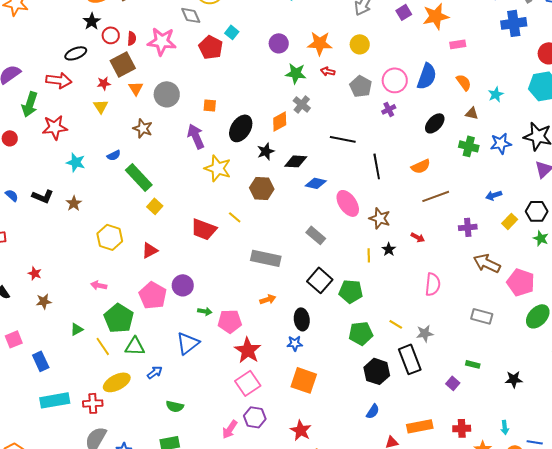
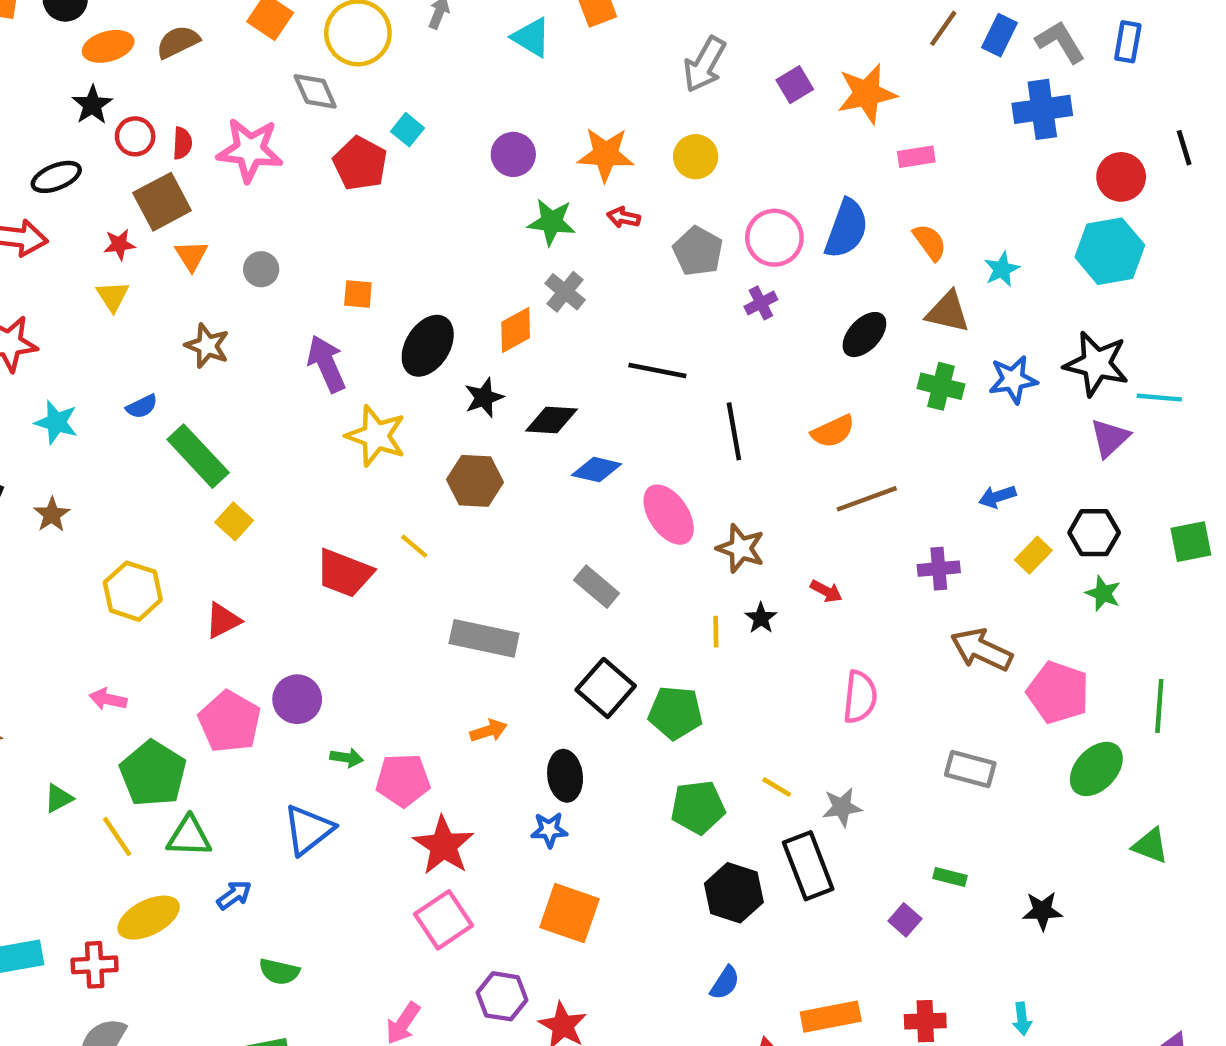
gray circle: (167, 94) -> (261, 269), size x0.6
brown triangle: (472, 113) -> (948, 312), size x1.5
purple hexagon: (255, 417) -> (502, 996), moved

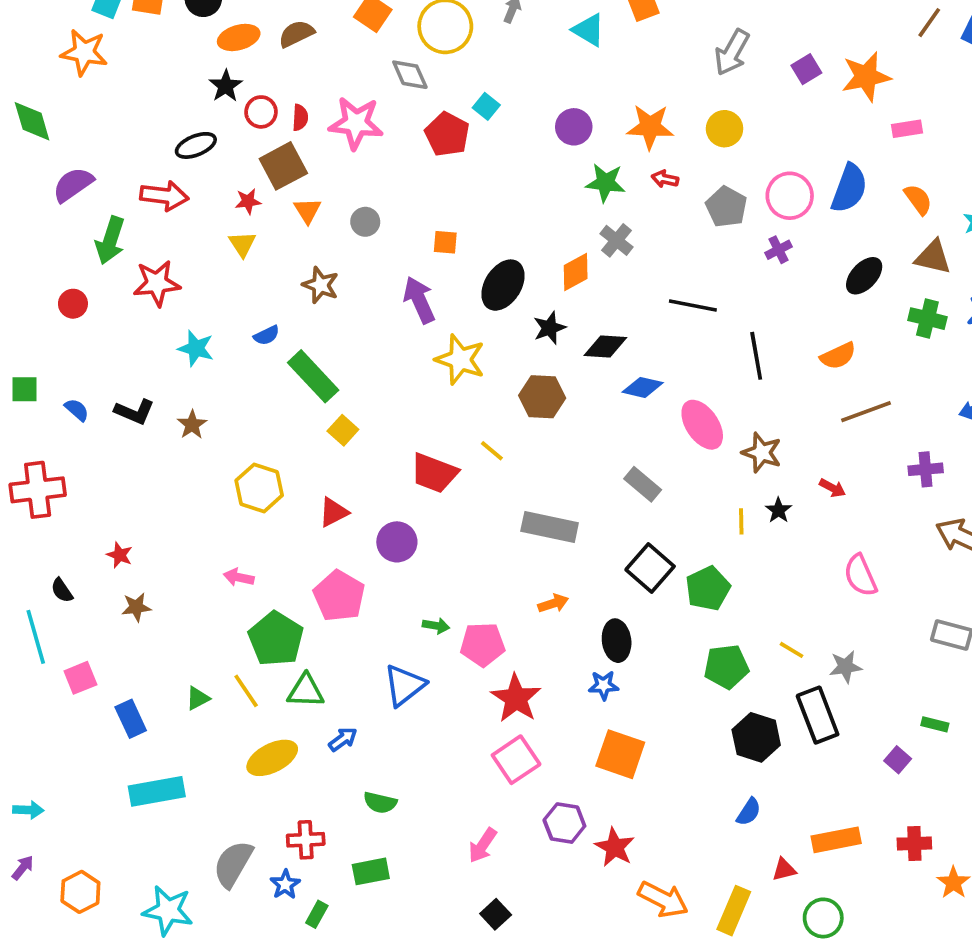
pink semicircle: (860, 697) -> (860, 575), turned 150
purple circle: (297, 699) -> (397, 542), moved
green pentagon: (675, 713) -> (708, 588), turned -30
green triangle: (59, 798) -> (198, 698), moved
red cross: (95, 965) -> (306, 840), moved

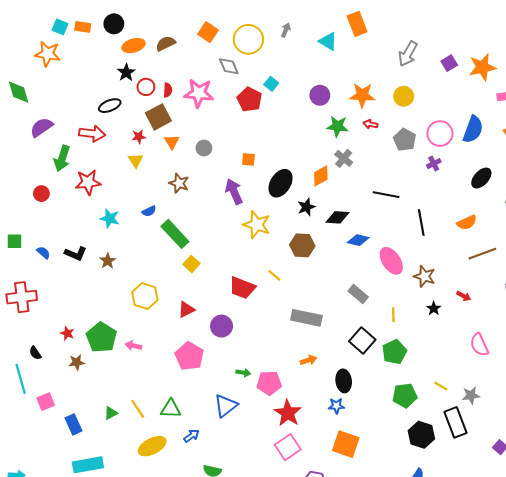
yellow line: (741, 521) -> (393, 315), moved
green pentagon: (276, 639) -> (101, 337), moved

